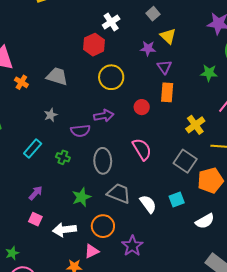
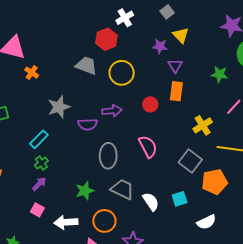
gray trapezoid: (57, 76) -> (86, 66), moved
gray star: (51, 115) -> (59, 107), size x1.6
green cross: (63, 157) -> (41, 163), moved, turned 32

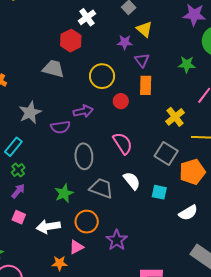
yellow circle: (122, 73) -> (102, 76), moved
cyan square: (180, 199) -> (159, 192), turned 35
white semicircle: (151, 202) -> (132, 181), moved

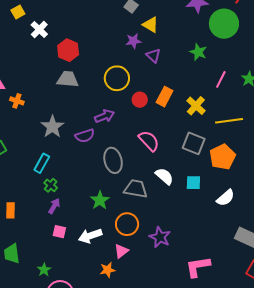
white cross: (87, 17) -> (39, 29), moved
red hexagon: (71, 41) -> (68, 50), moved
green star: (187, 64) -> (198, 52), turned 30
orange rectangle: (146, 85) -> (165, 97), moved, turned 36

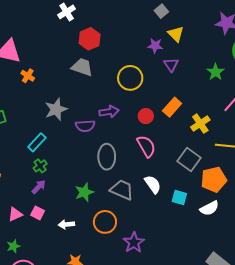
red circle: (140, 100) -> (146, 116), moved
white semicircle: (226, 198) -> (209, 208), moved
white arrow: (90, 236) -> (66, 224), size x0.7
pink triangle: (121, 251) -> (15, 214), moved

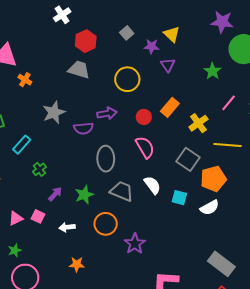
gray square: (161, 11) -> (127, 33), moved
cyan rectangle: (37, 142) -> (22, 145), moved
purple arrow: (39, 187) -> (55, 194), moved

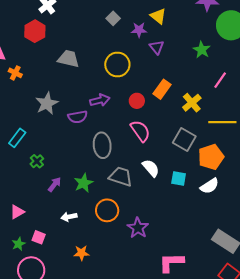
red hexagon: (86, 41) -> (35, 31), moved
pink square: (38, 216) -> (39, 237), moved

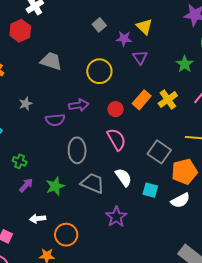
gray star: (47, 103) -> (26, 104), size x0.6
yellow cross: (192, 103) -> (168, 100), moved
green cross: (37, 161) -> (20, 161), moved, turned -32
orange circle: (107, 210) -> (66, 235), moved
purple star: (138, 228) -> (116, 217), moved

